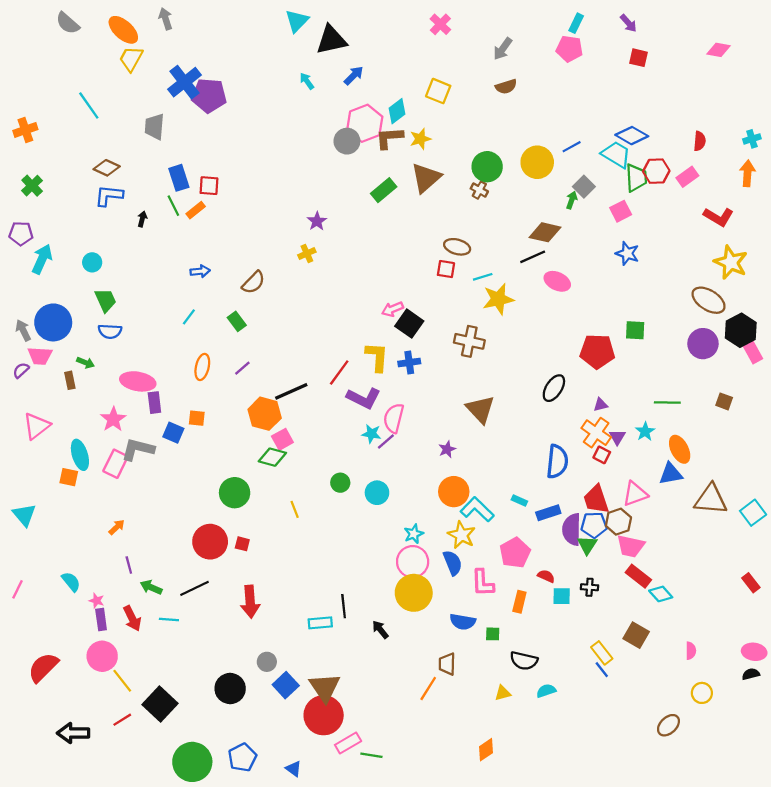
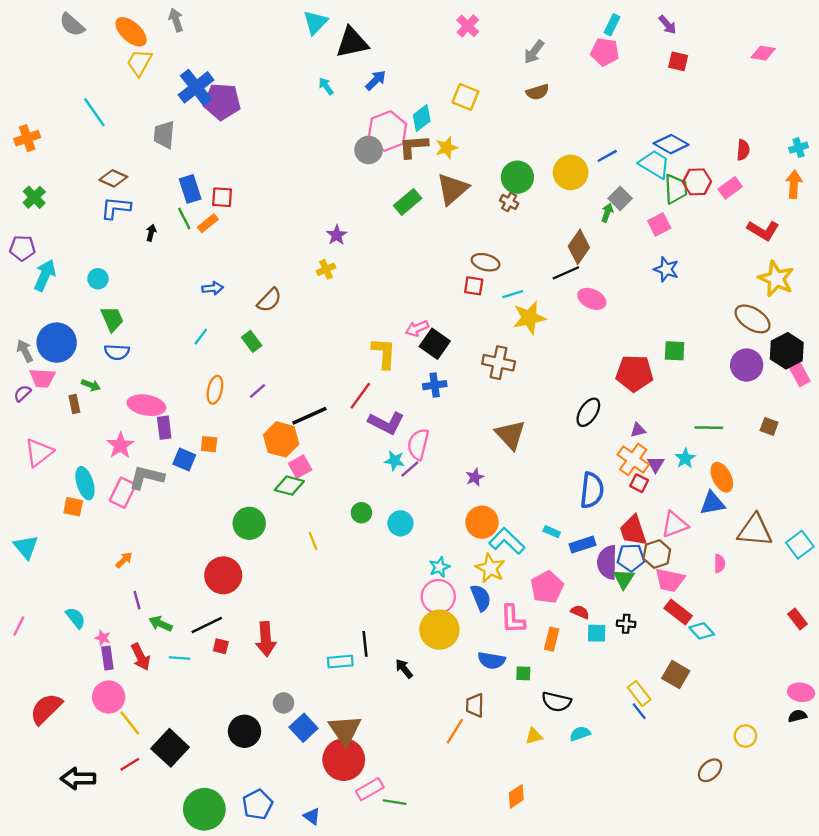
brown diamond: (545, 232) -> (579, 247), turned -68
yellow L-shape: (377, 357) -> (384, 353), moved
red square: (242, 544) -> (221, 646), moved
pink semicircle: (691, 651) -> (719, 564), moved

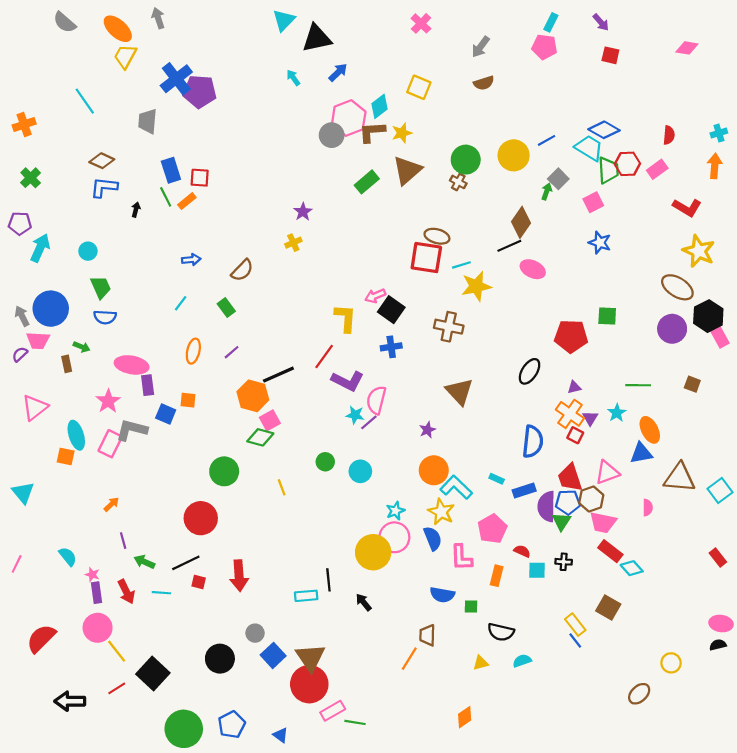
red square: (474, 286) -> (426, 257), size x1.8
yellow circle: (439, 630) -> (373, 552), moved

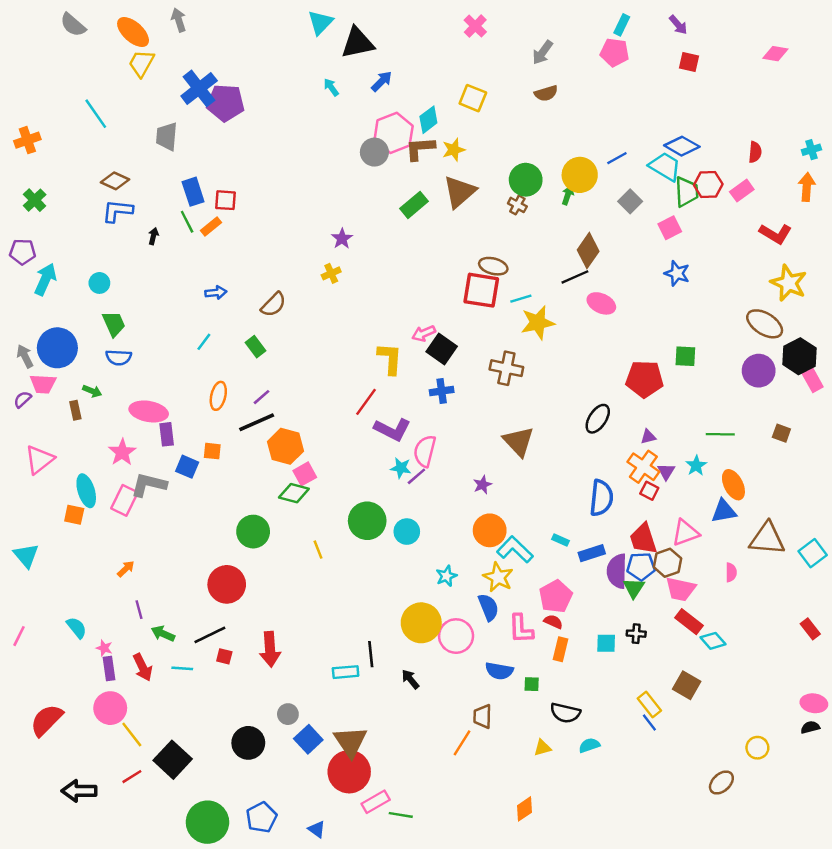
green arrow: (547, 192) -> (568, 195), moved
black line: (278, 375) -> (257, 422), moved
green circle: (325, 462) -> (367, 521), size x1.8
pink circle: (394, 537) -> (456, 636), moved
red semicircle: (522, 551) -> (553, 622), moved

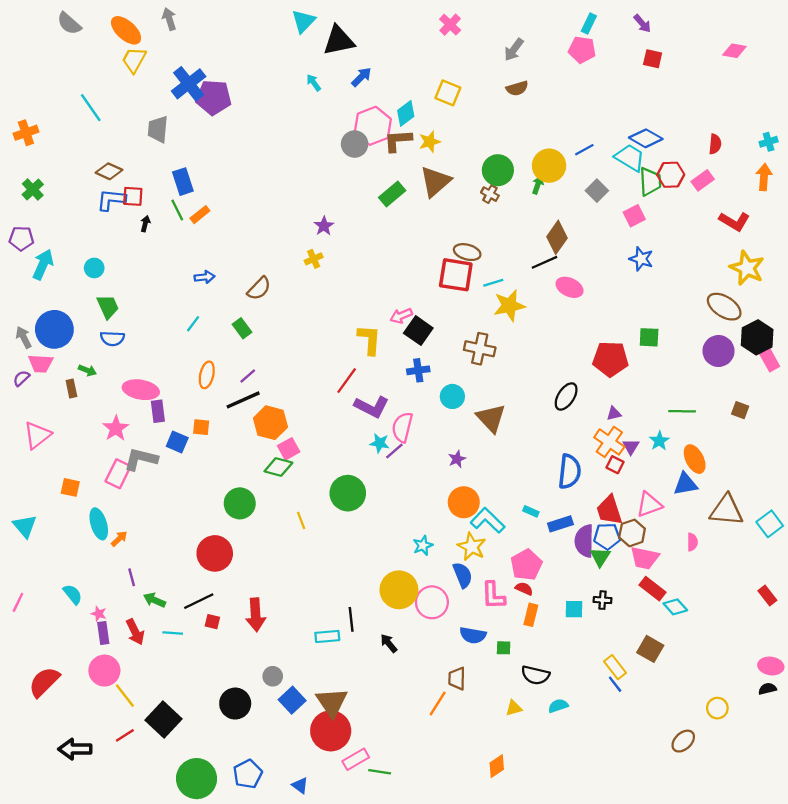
red square: (225, 200) -> (133, 196), moved
cyan ellipse: (86, 491) -> (99, 524), moved
cyan circle: (407, 532) -> (452, 396), moved

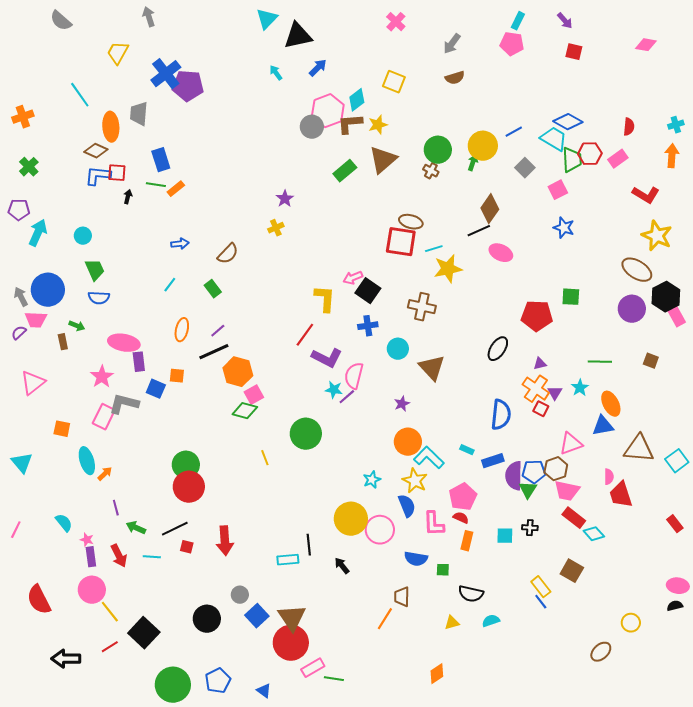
orange ellipse: (126, 30) -> (111, 127), moved, turned 44
green line: (177, 210) -> (156, 185), turned -54
green circle: (240, 503) -> (186, 465), moved
red trapezoid: (609, 510) -> (621, 495), moved
red semicircle: (44, 682) -> (39, 600), turned -72

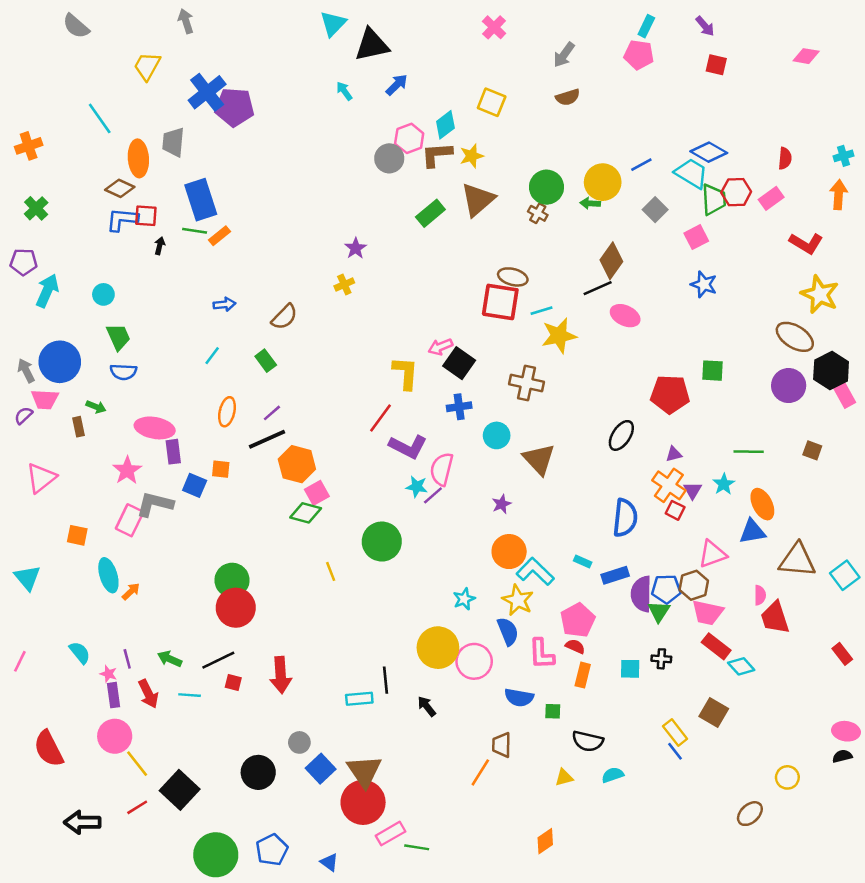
pink hexagon: (328, 111) -> (409, 138), size x0.7
blue rectangle: (161, 160) -> (201, 200), size x1.4
green arrow: (473, 163) -> (590, 203), turned -105
purple line: (116, 508) -> (127, 659), moved

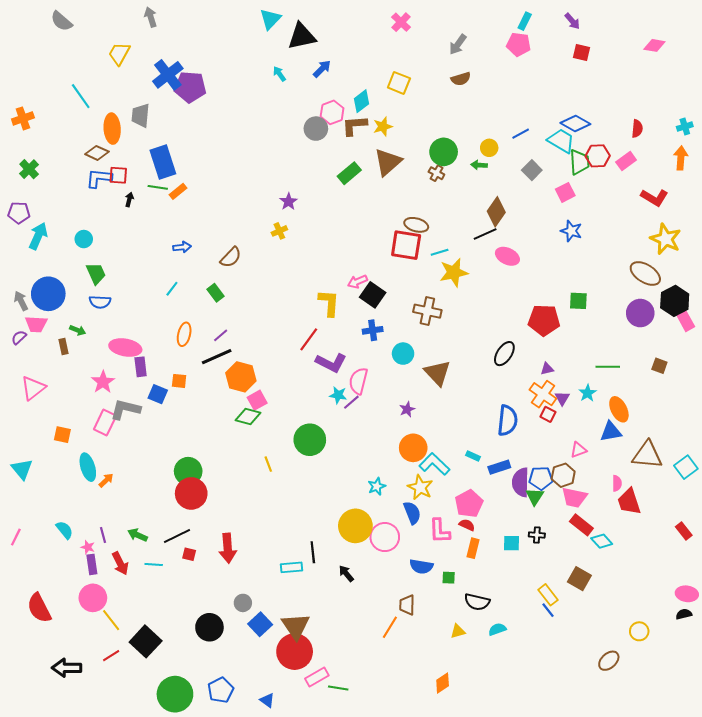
yellow circle: (603, 182) -> (489, 148), size x0.6
pink triangle: (712, 554) -> (578, 450), size x0.7

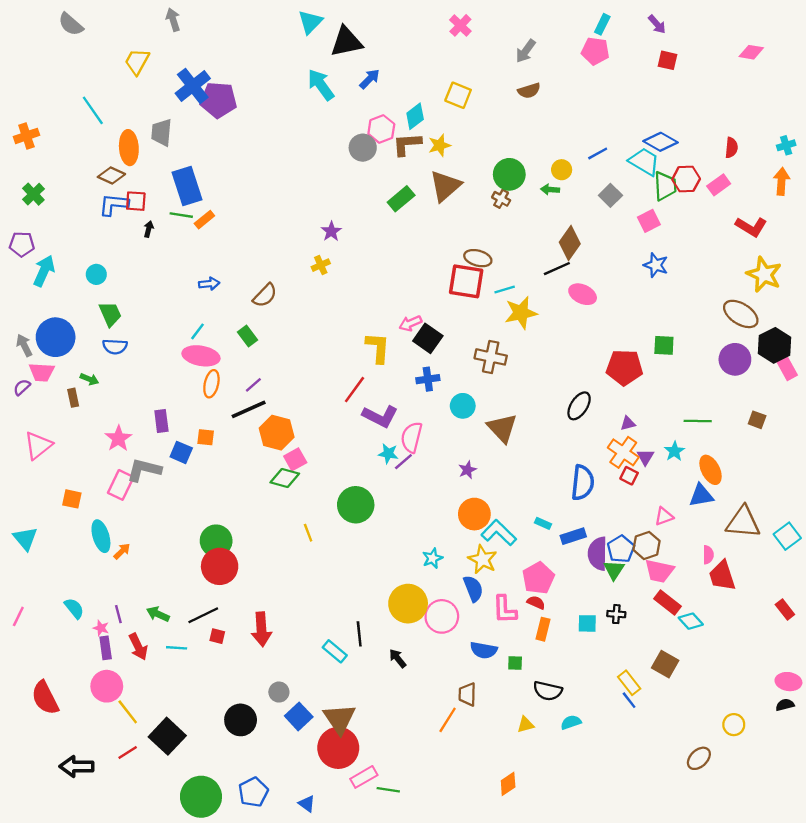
cyan arrow: (279, 74) -> (321, 85), size x1.8
pink ellipse: (125, 348) -> (201, 356), moved
blue pentagon: (541, 478) -> (621, 549), turned -30
cyan rectangle: (292, 567) -> (335, 651), turned 45

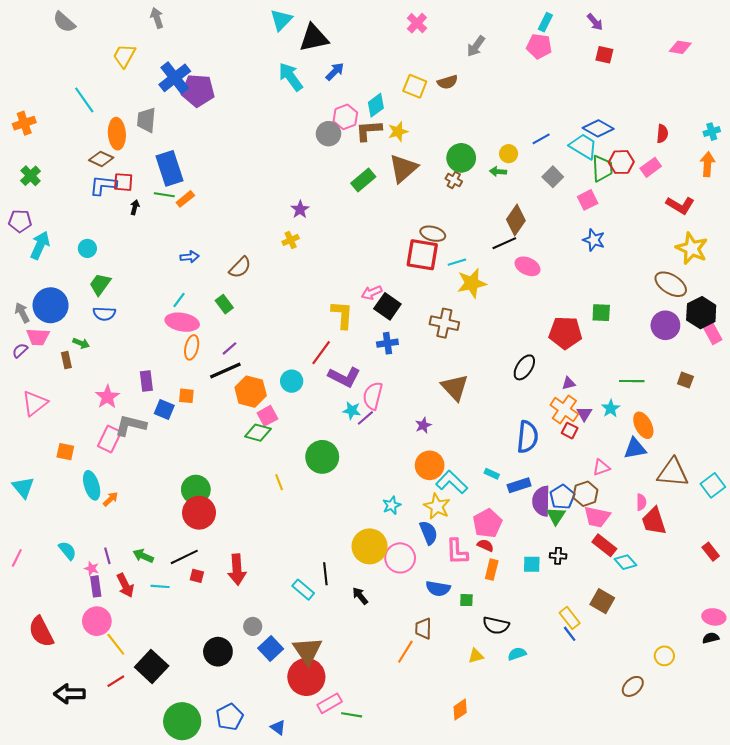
brown semicircle: (529, 91) -> (447, 82), moved
green trapezoid: (110, 314) -> (100, 284), turned -120
cyan circle: (463, 406) -> (292, 381), moved

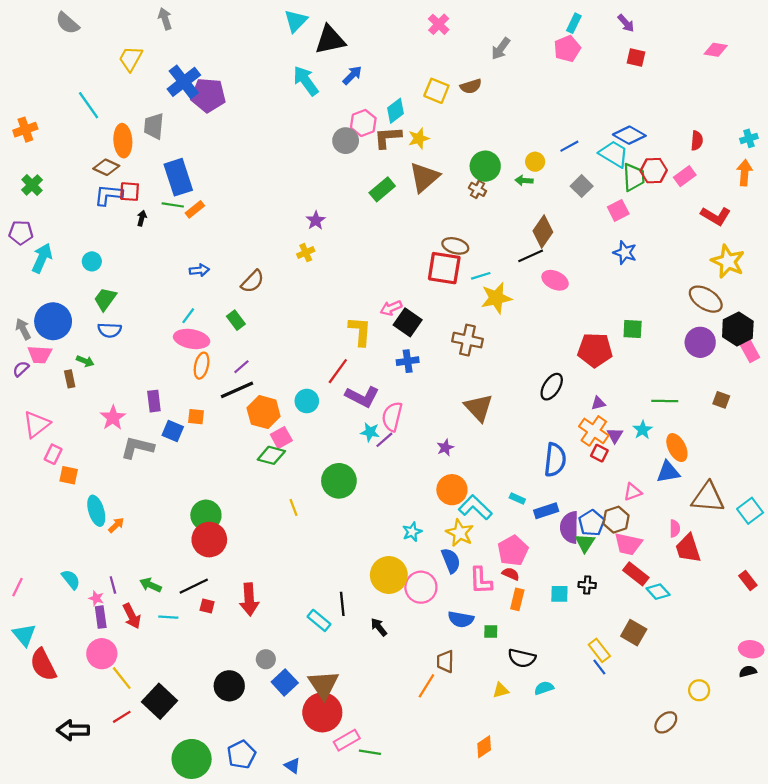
pink pentagon: (539, 46) -> (567, 49), turned -30
pink rectangle: (110, 439) -> (53, 454), moved, size x0.7
cyan triangle: (23, 487) -> (24, 635), moved

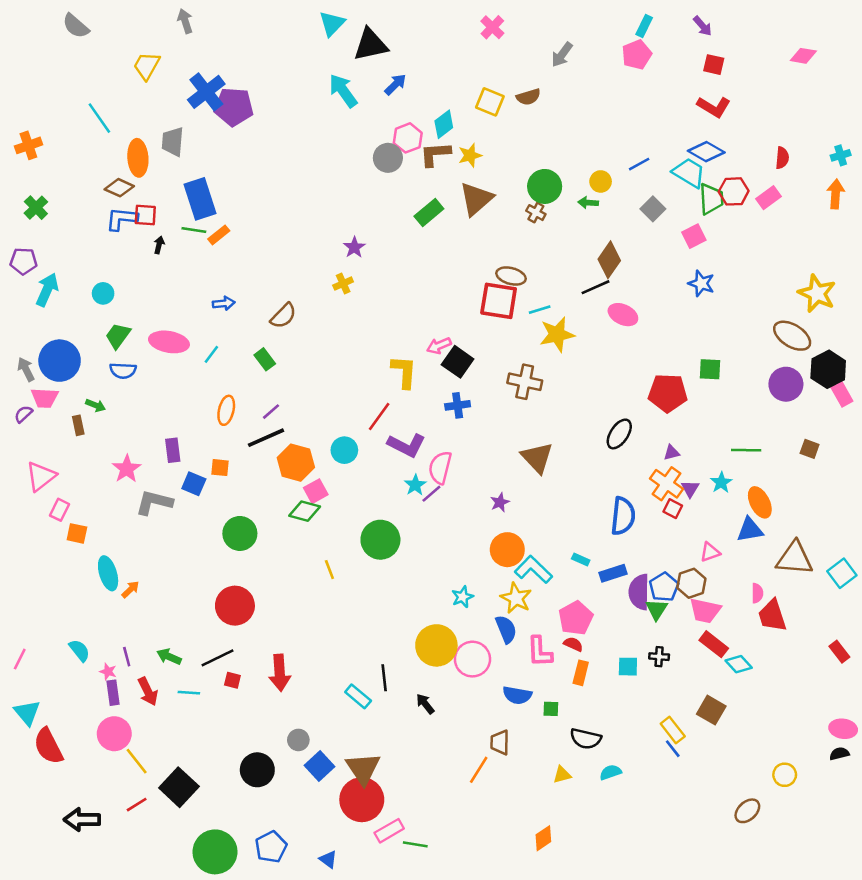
red L-shape: (716, 216) -> (714, 107), moved
pink ellipse: (192, 339) -> (169, 342), moved
cyan star: (370, 432) -> (415, 485), turned 30
green circle: (206, 515) -> (240, 533), moved

